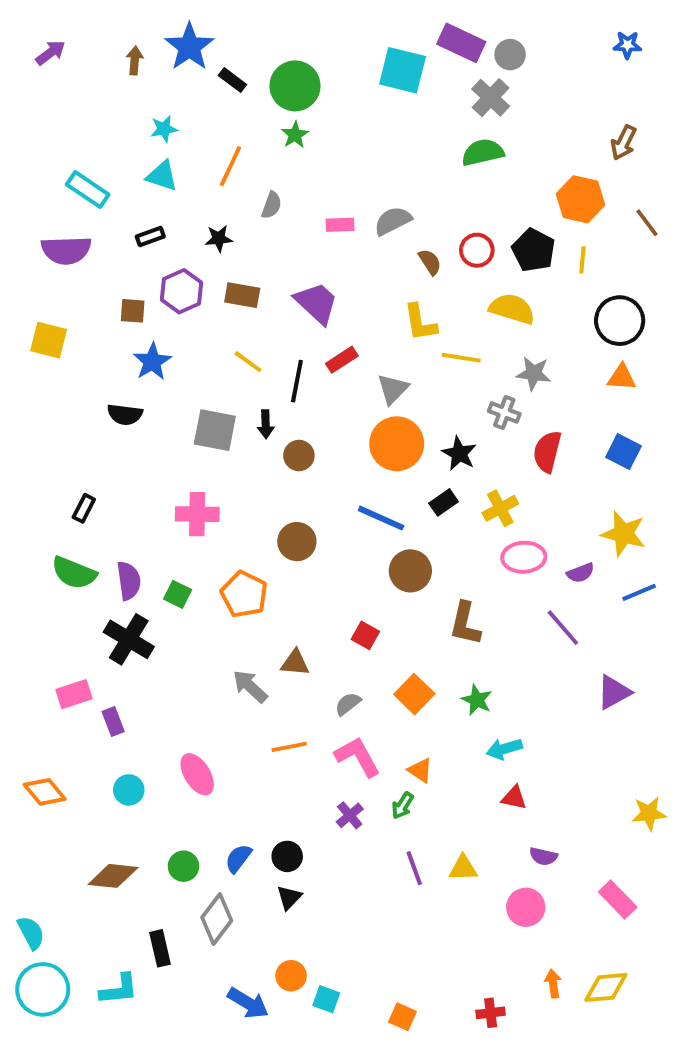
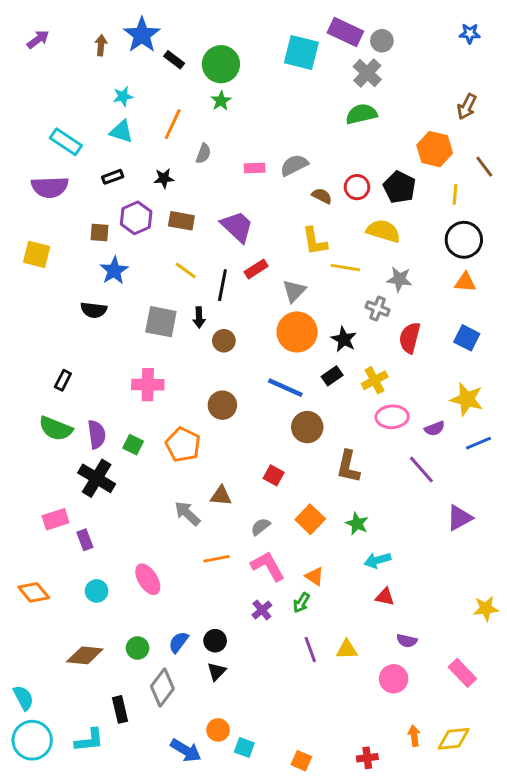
yellow line: (582, 260) -> (455, 194), moved
brown semicircle: (430, 262) -> (322, 196), turned -30

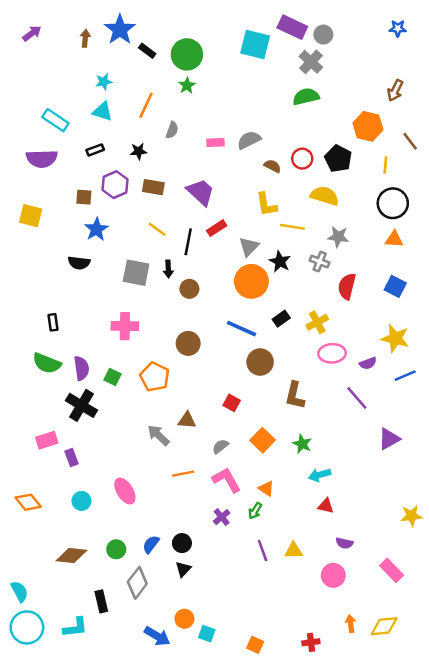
black star: (344, 339) -> (280, 262), moved
black rectangle: (63, 380) -> (53, 322), turned -35

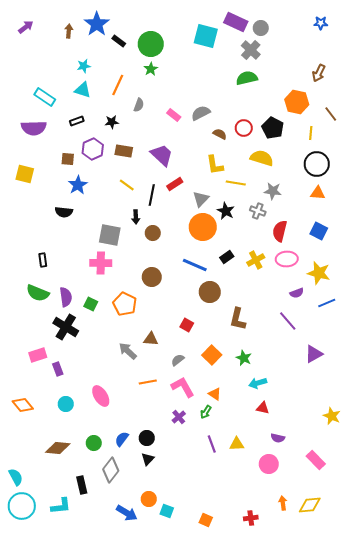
pink rectangle: (215, 142) -> (174, 115), turned 40
gray square: (136, 273) -> (110, 235), moved
pink ellipse: (332, 353) -> (287, 259), moved
yellow star: (411, 516) -> (332, 416), turned 30

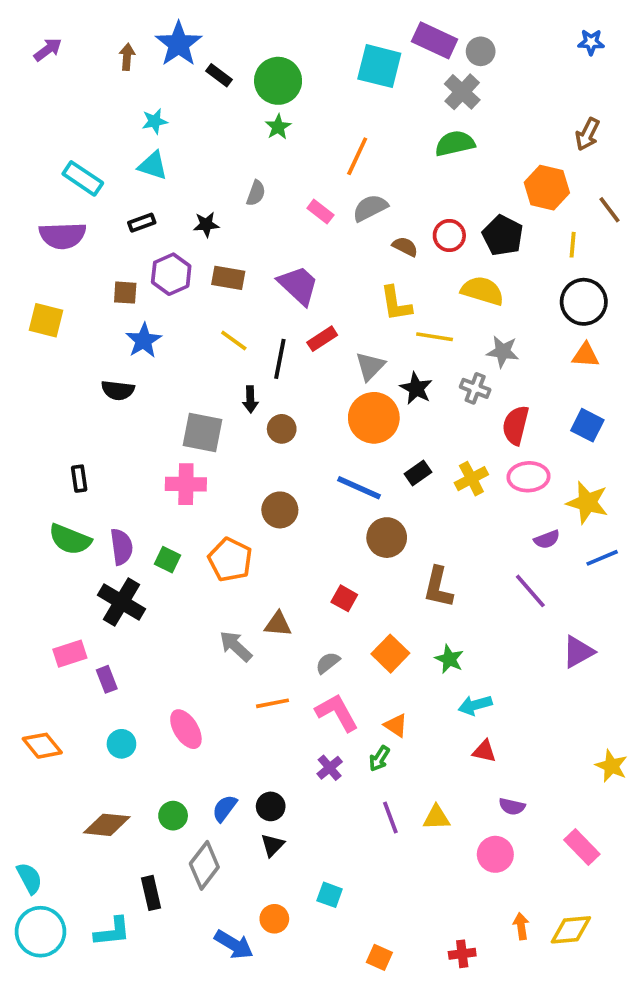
orange line: (118, 85) -> (357, 156), moved
cyan square: (167, 511) -> (330, 895), moved

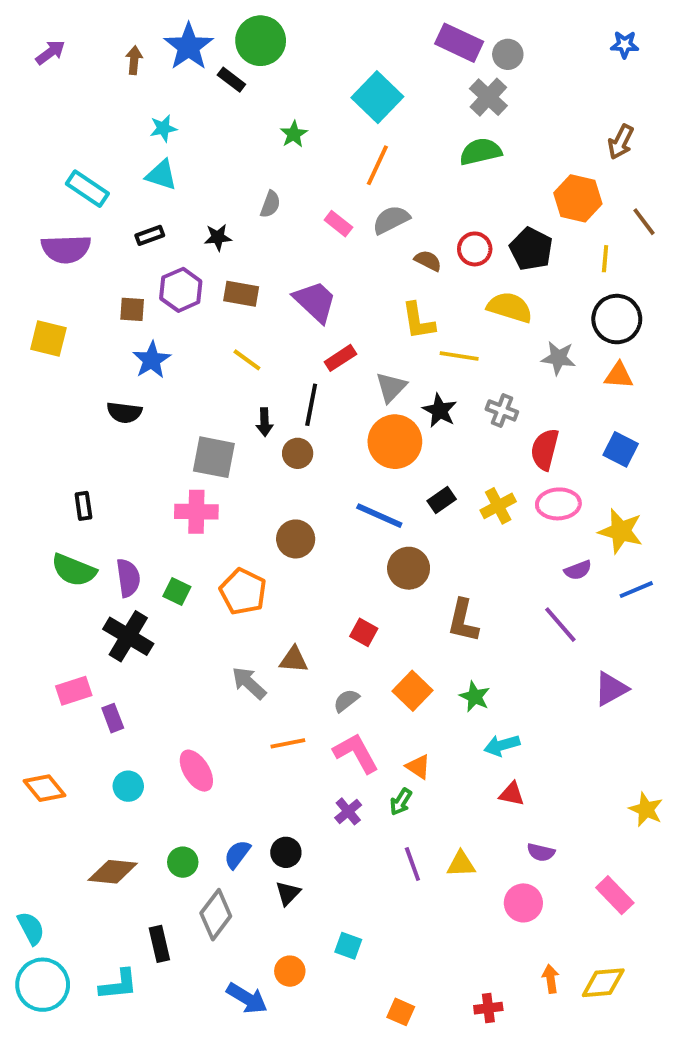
cyan square: (379, 66) -> (377, 97), moved, turned 30
green circle: (278, 81) -> (261, 41), moved
gray star: (503, 352) -> (558, 358), moved
black line: (280, 359) -> (311, 405), moved

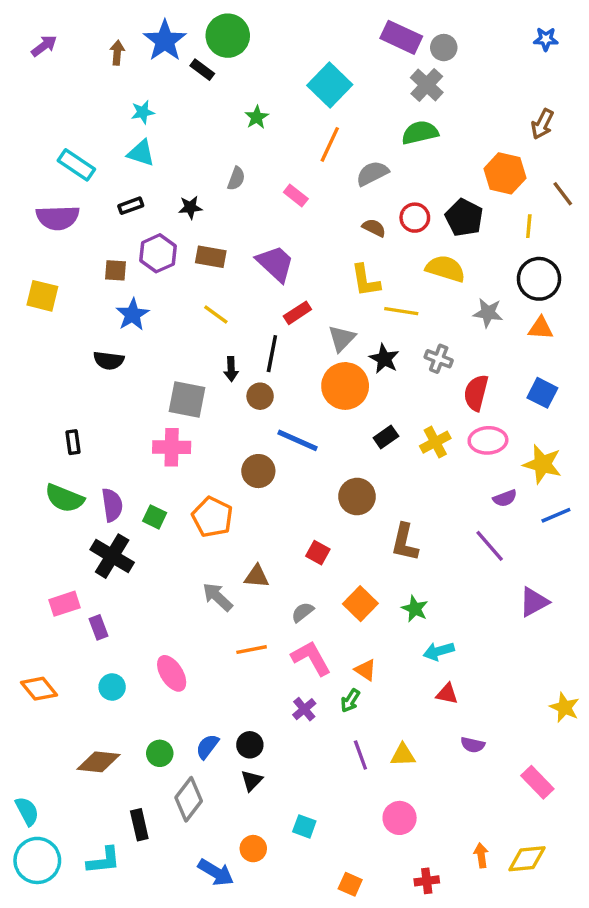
gray semicircle: (391, 220) -> (372, 173), moved
blue line: (379, 516) -> (297, 440), moved
pink circle: (523, 903) -> (400, 818), moved

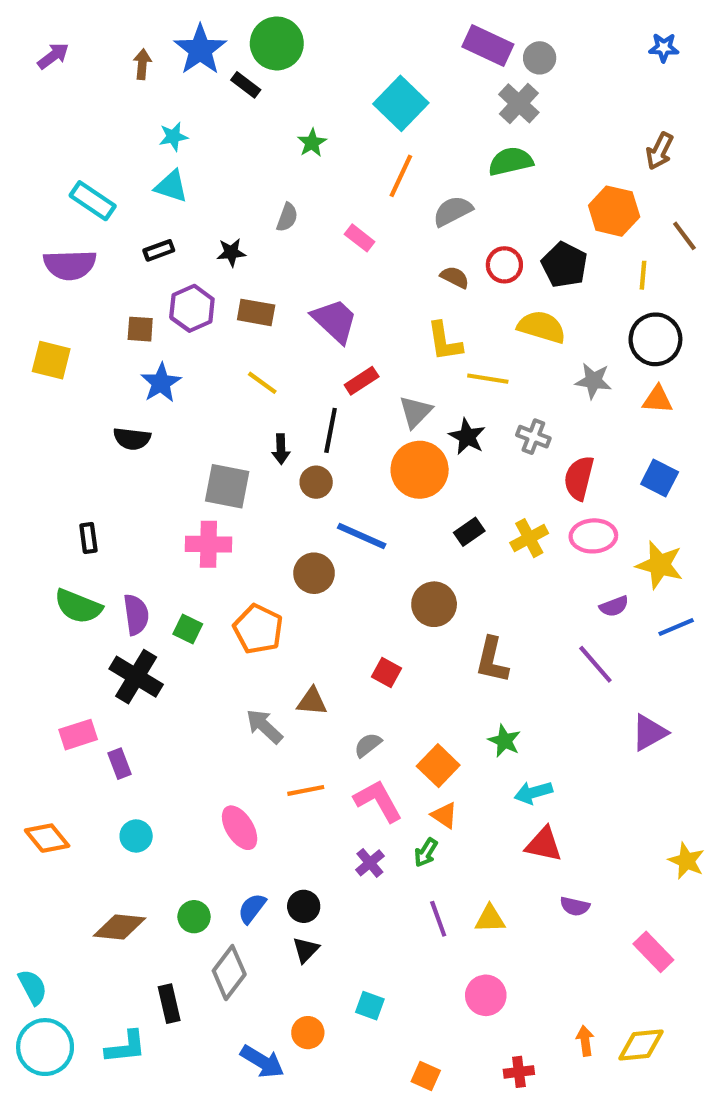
orange square: (360, 604) -> (438, 766), moved
pink ellipse: (172, 673) -> (240, 828), moved
red triangle: (447, 694) -> (544, 844), size x1.4

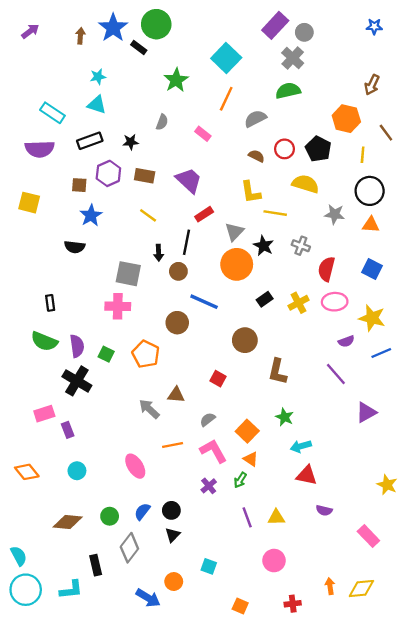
purple rectangle: (488, 46) -> (275, 25), turned -72
green star: (312, 143) -> (176, 80), size x1.5
black rectangle: (159, 250) -> (90, 141), size x1.5

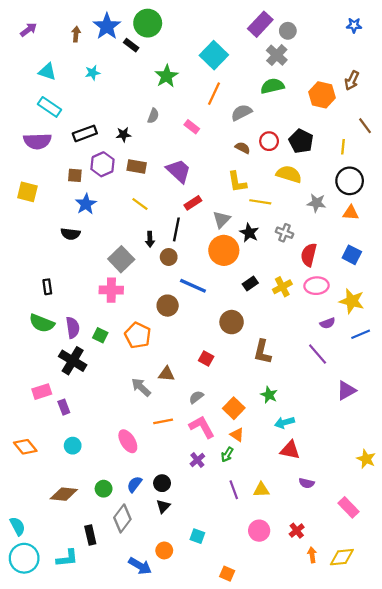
cyan triangle: (97, 105) -> (47, 72), moved
orange hexagon: (346, 119) -> (322, 95), moved
gray square: (128, 274) -> (121, 259), turned 35
red cross: (293, 604) -> (297, 531), moved, turned -32

